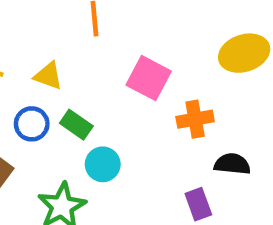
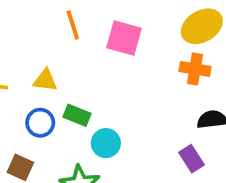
pink square: (149, 78) -> (124, 38), moved
orange cross: (195, 119) -> (195, 69), moved, turned 32

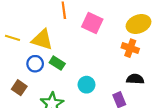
yellow triangle: (45, 80) -> (42, 40), size x1.5
cyan circle: (106, 143) -> (87, 85), moved

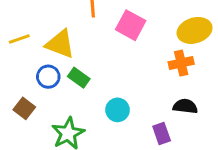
yellow line: (12, 38) -> (19, 39), turned -40
orange cross: (130, 48) -> (181, 63), turned -35

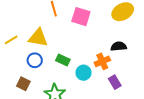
orange cross: (181, 63) -> (102, 61), moved
green rectangle: (79, 78) -> (63, 60), moved
black semicircle: (185, 106) -> (119, 46), moved

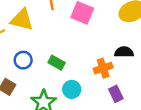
yellow triangle: (38, 38) -> (22, 20), moved
cyan circle: (84, 73) -> (72, 89), moved

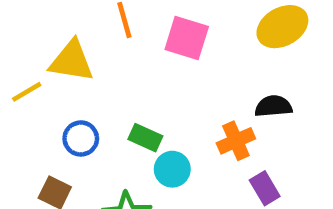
cyan circle: (72, 89) -> (172, 169), moved

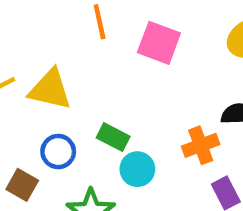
yellow triangle: (72, 61) -> (50, 89), moved
blue circle: (81, 138) -> (58, 152), moved

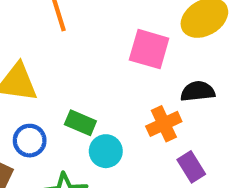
pink square: (159, 43) -> (149, 49), moved

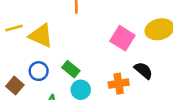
black semicircle: (198, 91) -> (143, 70), turned 30

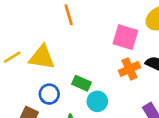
orange cross: (119, 84) -> (129, 69), moved

